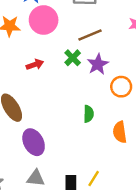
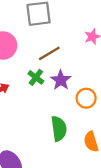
green semicircle: (89, 114) -> (59, 129), size x1.5

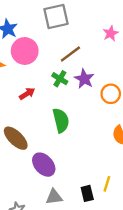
green semicircle: (59, 129) -> (61, 120), moved

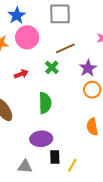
purple star: (84, 79) -> (88, 68), moved
purple ellipse: (44, 165) -> (41, 139), moved, turned -65
black rectangle: (87, 193) -> (55, 157), moved

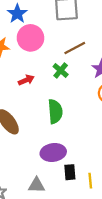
yellow line: (72, 165) -> (90, 181), turned -32

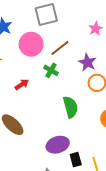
pink circle: (30, 38) -> (31, 44), moved
green semicircle: (55, 111) -> (70, 107), moved

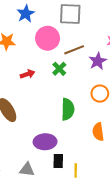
purple star: (87, 62) -> (98, 61), moved

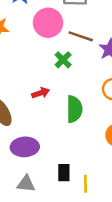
brown line: (74, 50) -> (81, 36), turned 42
red arrow: (27, 74) -> (41, 93), moved
purple ellipse: (45, 142) -> (25, 147), moved

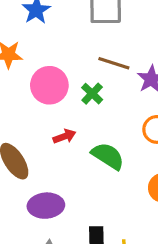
pink circle: (48, 23) -> (49, 85), moved
green semicircle: (74, 109) -> (108, 156), turned -56

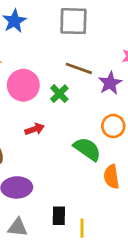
green semicircle: (108, 156) -> (87, 149), moved

